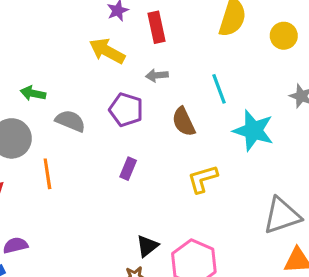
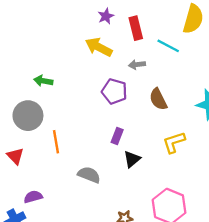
cyan line: (219, 89) -> (168, 46), moved, turned -40
gray semicircle: (70, 121) -> (89, 175), moved
black triangle: (147, 246) -> (132, 159), moved

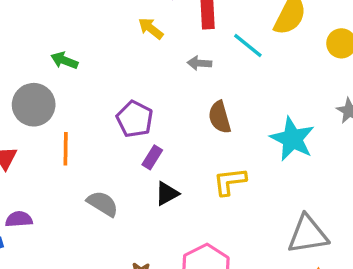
yellow arrow: (99, 47) -> (151, 28), size x0.7
purple pentagon: (114, 91) -> (135, 119), moved

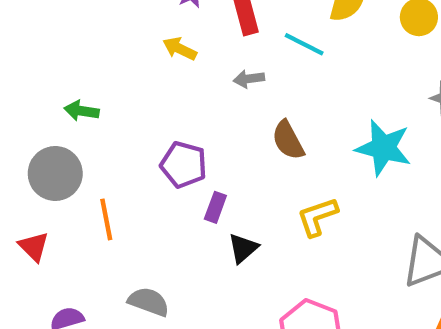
gray semicircle: (103, 204) -> (149, 302), moved

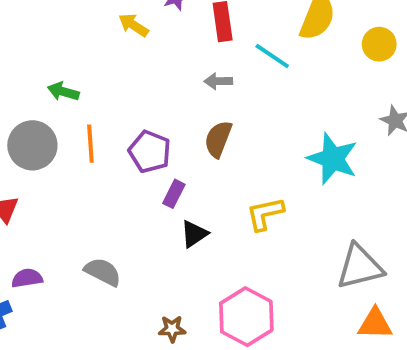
yellow arrow: (180, 49) -> (133, 25), moved
brown semicircle: (288, 140) -> (218, 139), moved, turned 42
orange line: (106, 219) -> (90, 144), moved

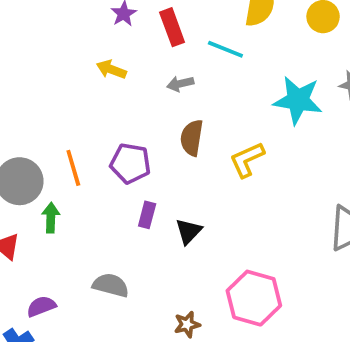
yellow arrow: (133, 25) -> (111, 69), moved
green arrow: (63, 92) -> (51, 218), moved, turned 88
cyan star: (333, 159) -> (298, 100), moved
purple rectangle: (174, 194) -> (147, 215), moved
yellow L-shape: (265, 214) -> (247, 160), moved

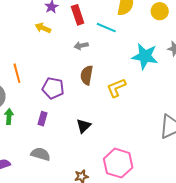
yellow arrow: (111, 69) -> (43, 28), moved
orange line: (73, 168) -> (17, 73), moved
purple rectangle: (147, 215) -> (42, 119), moved

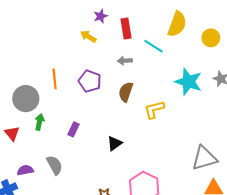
purple pentagon: (53, 88) -> (90, 81), moved
gray semicircle: (41, 154) -> (55, 165), moved, turned 36

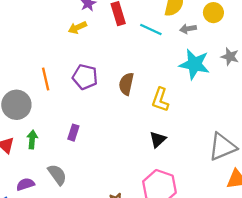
yellow arrow: (88, 36) -> (77, 28), turned -49
gray arrow: (125, 61) -> (188, 29), moved
yellow L-shape: (154, 110) -> (160, 100), turned -50
green arrow: (39, 122) -> (32, 140), moved
black triangle: (115, 143) -> (158, 139), moved

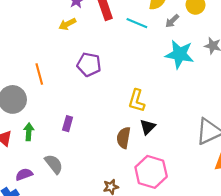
gray arrow: (188, 29) -> (172, 21), turned -32
purple pentagon: (85, 77) -> (89, 65), moved
brown semicircle: (126, 84) -> (124, 138), moved
yellow L-shape: (160, 100) -> (137, 101), moved

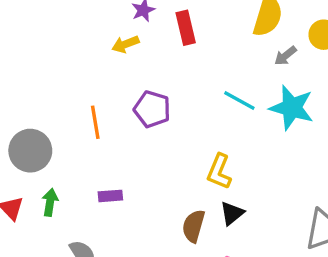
cyan line: (137, 23) -> (239, 100), moved
orange line: (39, 74) -> (95, 122), moved
purple rectangle: (68, 124) -> (110, 196), turned 64

